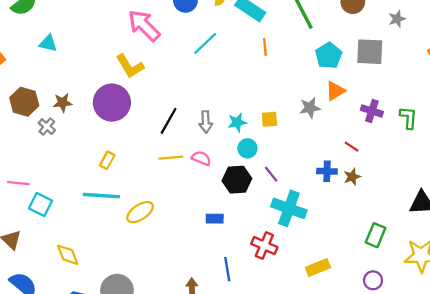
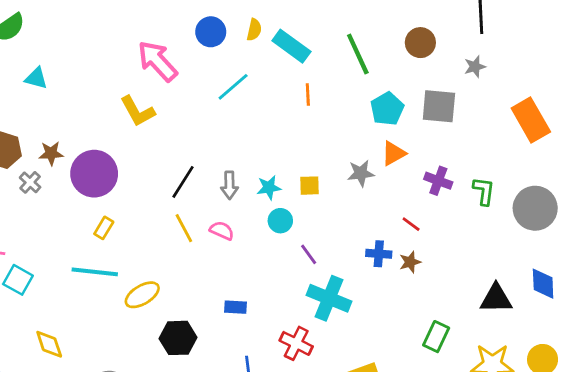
purple circle: (112, 103) -> (94, 174), moved
yellow line: (171, 158) -> (184, 228), turned 65
black hexagon: (237, 180) -> (178, 338), moved

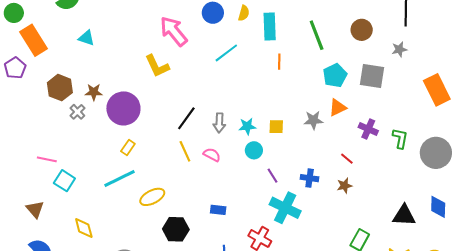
cyan rectangle: (291, 46) -> (270, 27), turned 48
blue cross: (379, 254) -> (310, 178), moved
cyan line: (95, 272) -> (120, 178), turned -36

